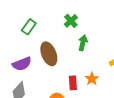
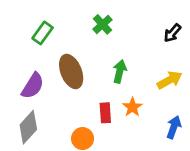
green arrow: (83, 43) -> (120, 71), moved
purple semicircle: (22, 64) -> (33, 86), turned -36

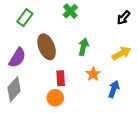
red rectangle: (105, 113) -> (61, 78), moved
blue arrow: (174, 127) -> (114, 89), moved

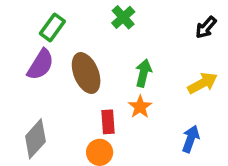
purple semicircle: (17, 58) -> (41, 65), moved
orange star: (93, 74) -> (140, 107), moved

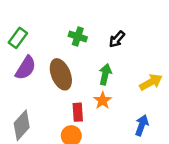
green cross: (123, 17) -> (78, 37), moved, turned -30
green rectangle: (52, 27) -> (18, 38), moved
black arrow: (206, 27) -> (117, 39), moved

